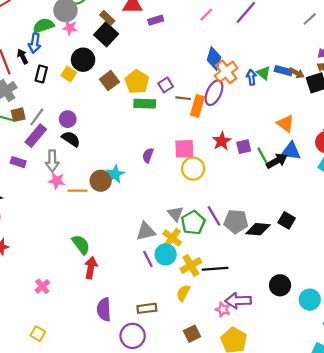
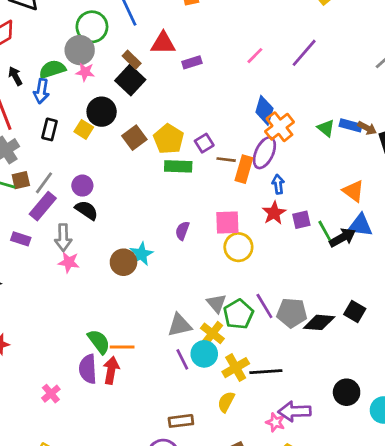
black arrow: (23, 56) -> (15, 76), moved
blue arrow: (251, 77) -> (278, 184), moved
orange line: (78, 191) -> (122, 347), moved
purple semicircle: (104, 309) -> (88, 369), moved

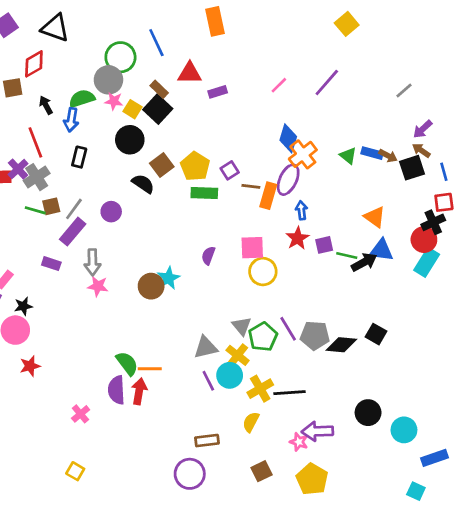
yellow square: (84, 129) -> (132, 109), moved
black semicircle: (86, 210) -> (143, 184), moved
green line: (325, 231) -> (347, 256), turned -48

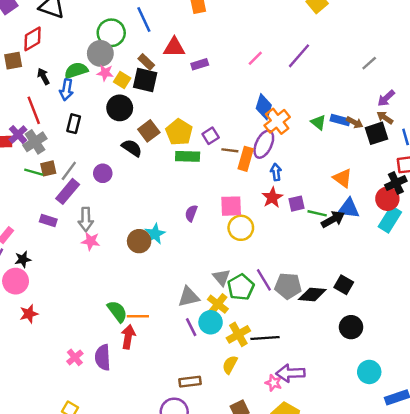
black square: (158, 109) -> (145, 80), turned -30
purple semicircle: (116, 390) -> (103, 357), moved
black circle: (368, 413) -> (351, 327), moved

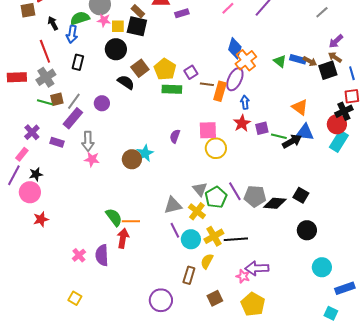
yellow square: (122, 80) -> (118, 26), turned -32
purple cross: (18, 135) -> (32, 132), moved
cyan circle: (211, 322) -> (191, 239), moved
brown rectangle: (190, 382) -> (189, 275), moved, turned -66

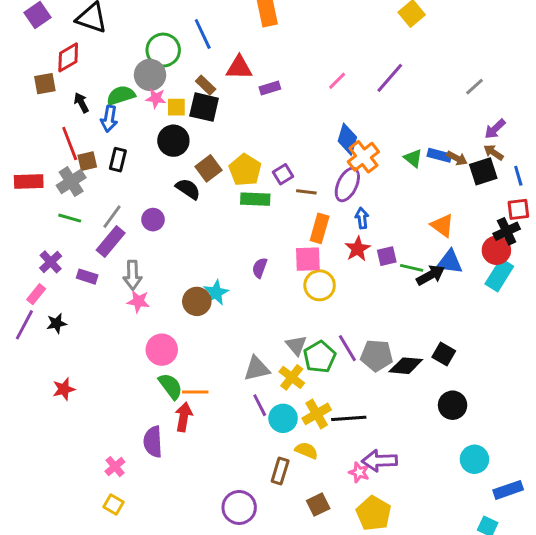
orange rectangle: (220, 91) -> (320, 228), moved
brown square: (57, 99) -> (87, 161), moved
pink circle: (30, 192) -> (162, 350), moved
pink cross: (79, 255) -> (115, 467), moved
yellow semicircle: (207, 261) -> (306, 450), turned 84

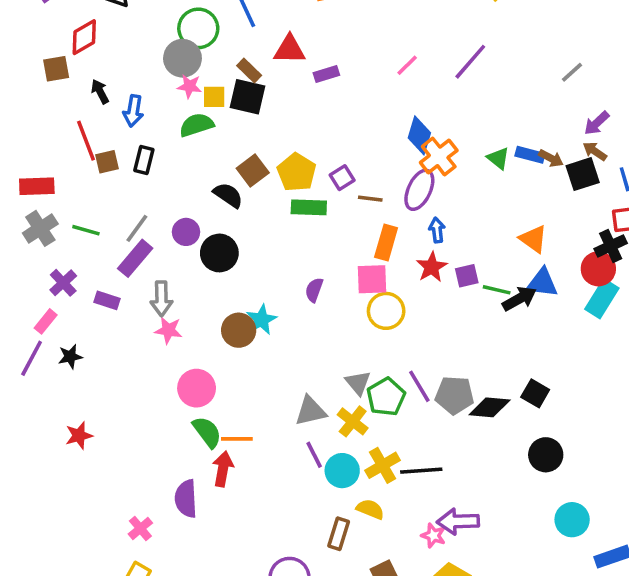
green semicircle: (121, 95) -> (197, 125), moved
black circle: (173, 141) -> (219, 253), moved
gray cross: (71, 182) -> (40, 228), moved

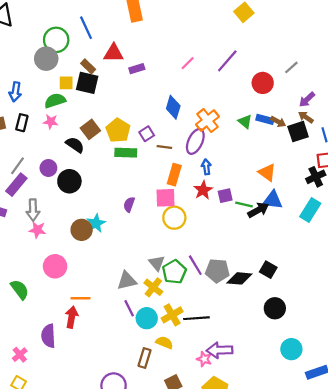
pink star: (190, 86) -> (51, 122), moved
blue diamond: (419, 135) -> (173, 107), moved
red circle: (598, 269) -> (263, 83), moved
green semicircle: (207, 432) -> (20, 289), moved

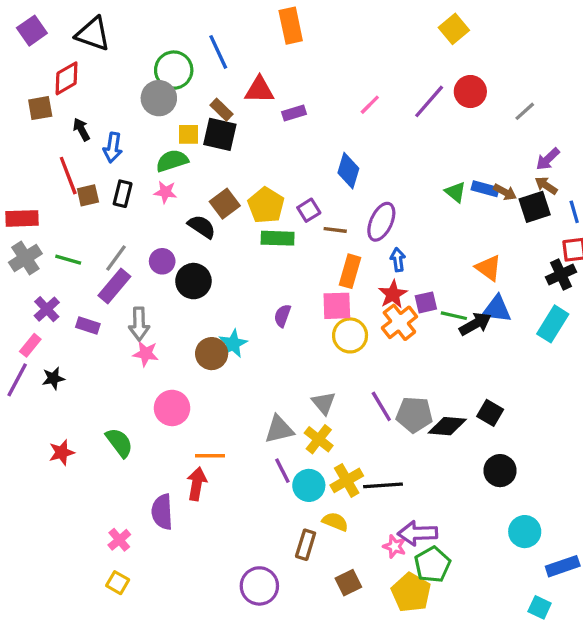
red circle: (263, 83) -> (470, 92), moved
orange cross: (207, 120) -> (399, 322), moved
green pentagon: (174, 272) -> (432, 565), moved

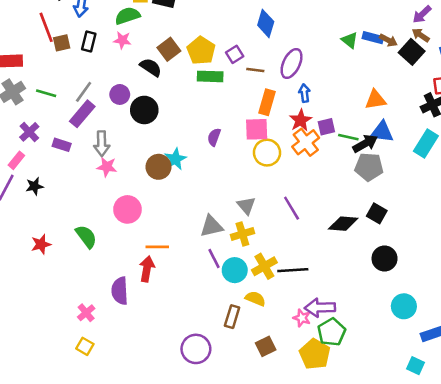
black square: (535, 207) -> (412, 52), turned -30
orange triangle: (488, 268) -> (375, 100), turned -45
gray pentagon: (414, 415) -> (369, 167), moved
yellow cross: (319, 439) -> (242, 234), turned 35

